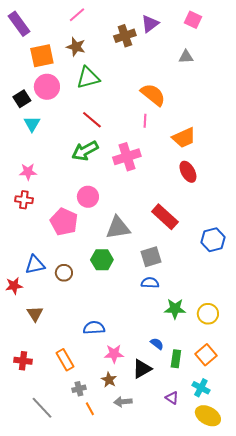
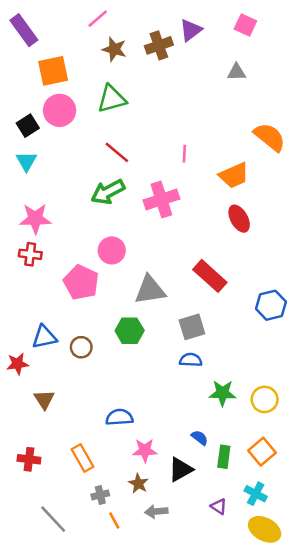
brown star: (76, 47) -> (114, 49), moved
orange semicircle: (153, 95) -> (270, 137), moved
cyan triangle: (32, 124) -> (26, 161), moved
pink star: (28, 172) -> (35, 219), size x1.4

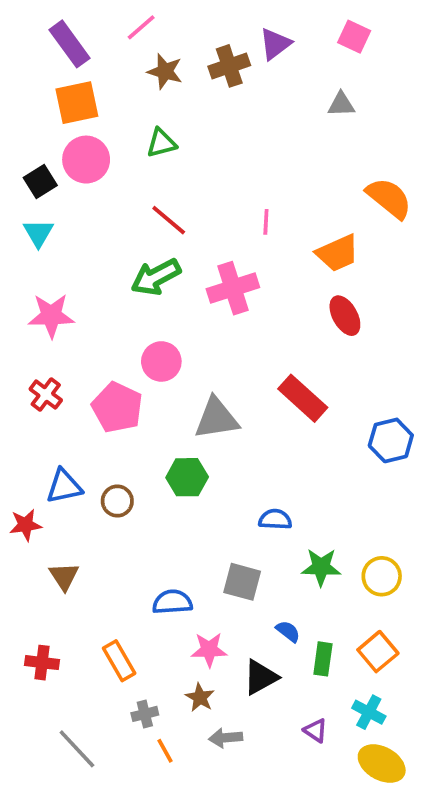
purple rectangle: (24, 30) -> (70, 44), moved
green triangle: (112, 99) -> (161, 143), size x0.7
red cross: (30, 254) -> (46, 395), moved, turned 30
gray square: (192, 327) -> (242, 582), moved, turned 32

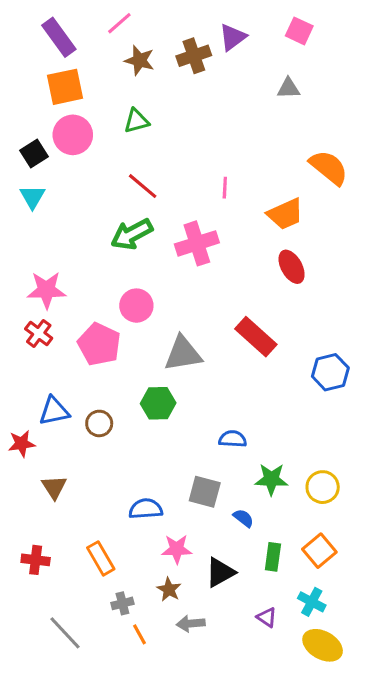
pink star: (51, 316) -> (46, 290), moved
blue semicircle: (288, 631) -> (243, 518), moved

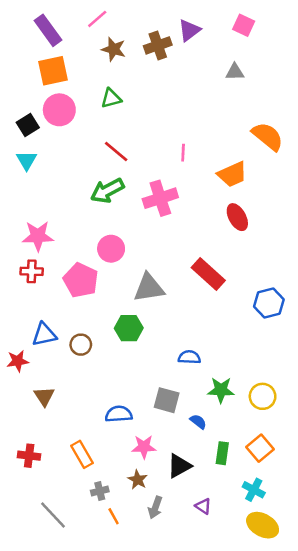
red cross: (39, 333) -> (32, 271), turned -35
purple triangle: (267, 617) -> (203, 506), moved
gray arrow: (191, 624) -> (155, 507), turned -65

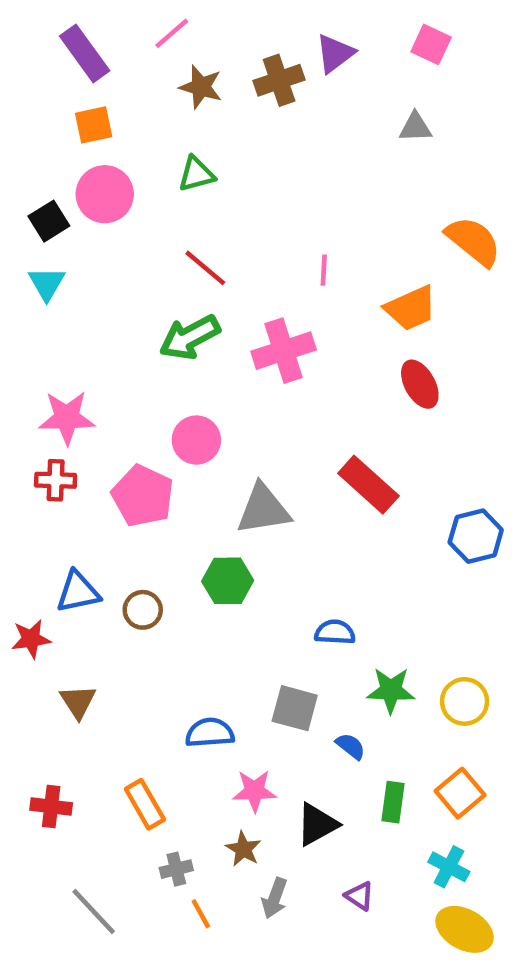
orange square: (53, 71) -> (94, 125), size x0.7

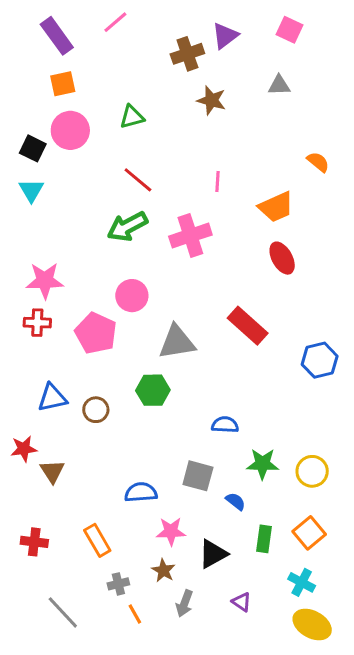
brown star: (201, 87) -> (211, 100), moved
black square: (49, 221) -> (33, 148), turned -32
orange semicircle: (473, 241) -> (318, 162), size x0.6
red star: (31, 639) -> (24, 449), moved

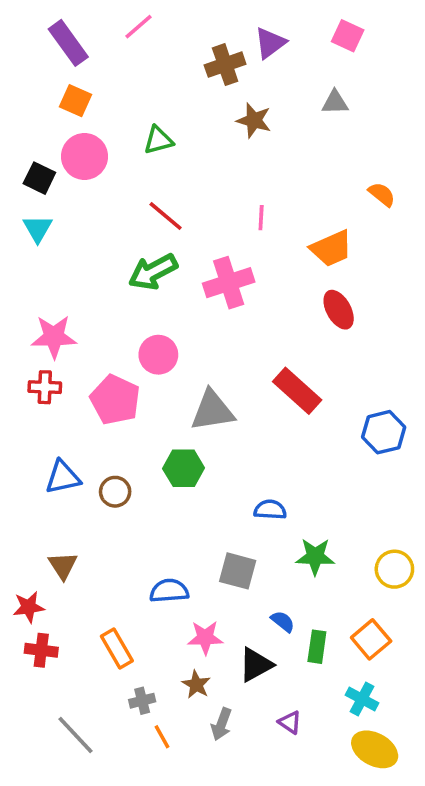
orange square: (63, 84) -> (75, 101), turned 36
red star: (24, 449) -> (29, 607), moved
yellow circle: (312, 471) -> (394, 569), moved
blue semicircle: (236, 501) -> (283, 621), moved

